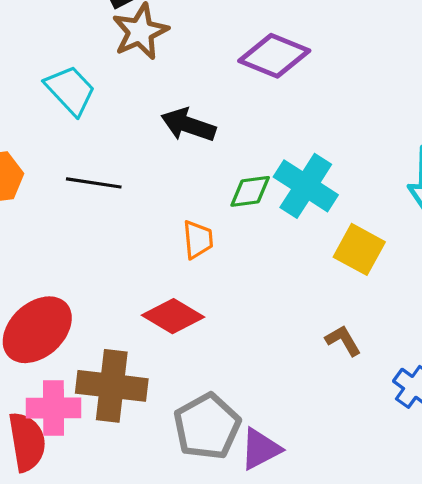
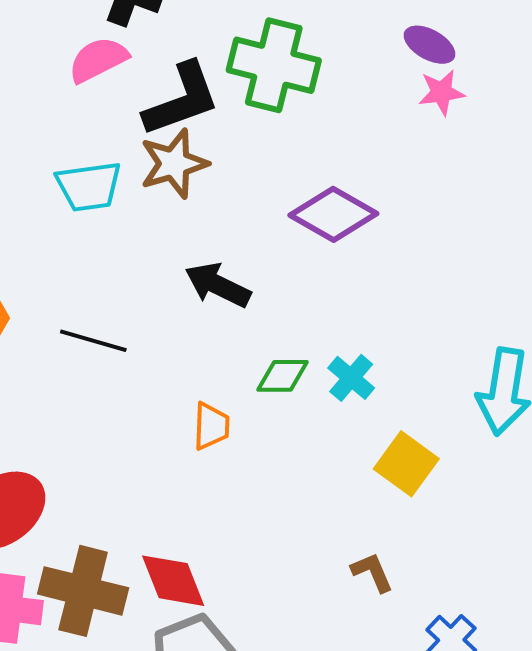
cyan trapezoid: (70, 90) -> (89, 186), moved, turned 118
cyan cross: (306, 186) -> (351, 378), size x0.6
red diamond: (173, 316) -> (173, 581), moved, turned 30

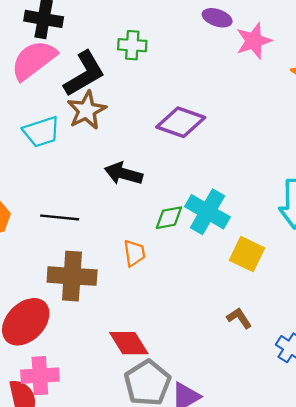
pink semicircle: (98, 60) -> (34, 60), size x1.4
green cross: (274, 65) -> (132, 45), size x0.6
pink star: (441, 92) -> (254, 41), moved, size x1.4
cyan cross: (351, 378) -> (207, 212), size x1.6
brown cross: (83, 591) -> (72, 276), moved

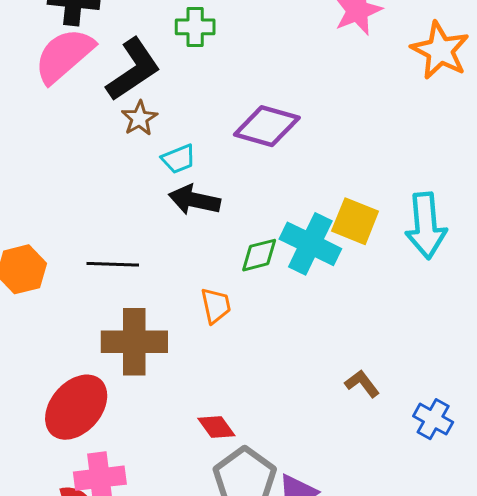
brown star: (87, 110) -> (139, 118), size x0.7
cyan trapezoid: (41, 132) -> (179, 159), moved, size x0.7
yellow square: (247, 254) -> (355, 221), moved
red diamond: (129, 343) -> (216, 427), size x0.7

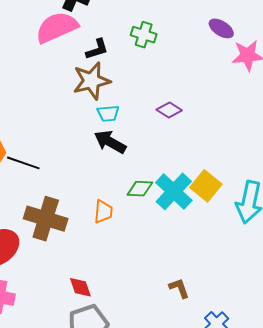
black L-shape: (133, 69) -> (97, 49), size x0.6
brown star: (139, 118) -> (92, 81), size x1.6
purple diamond: (267, 126) -> (169, 110), size x0.6
black line: (113, 264) -> (23, 163), moved

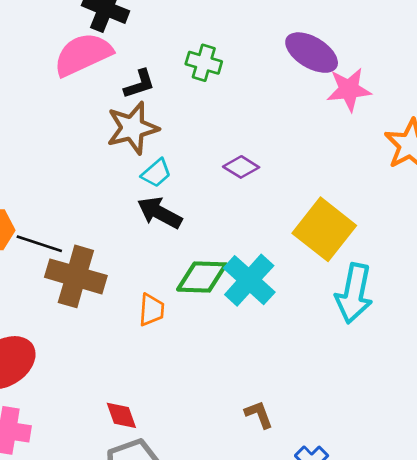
purple ellipse: (221, 28) -> (312, 53), size x1.5
cyan trapezoid: (108, 113) -> (156, 173), turned -35
yellow square: (206, 186) -> (324, 229), moved, size x1.4
green diamond: (140, 189) -> (202, 277), size x1.4
brown cross: (46, 219) -> (76, 276), moved

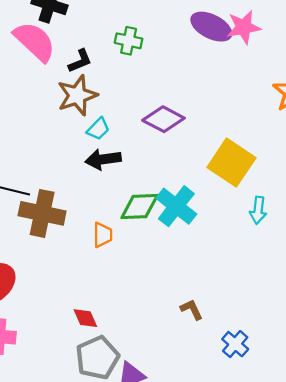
pink semicircle: (83, 54) -> (35, 41), turned 72
pink star: (349, 90) -> (244, 27), moved
purple diamond: (241, 167) -> (163, 119), size x1.5
black arrow: (160, 213) -> (103, 159), turned -32
cyan arrow: (354, 293) -> (258, 210), size x0.6

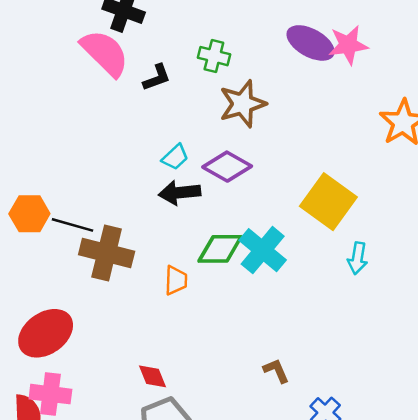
brown star: (77, 95) -> (243, 104), moved
purple diamond: (163, 119) -> (227, 167), moved

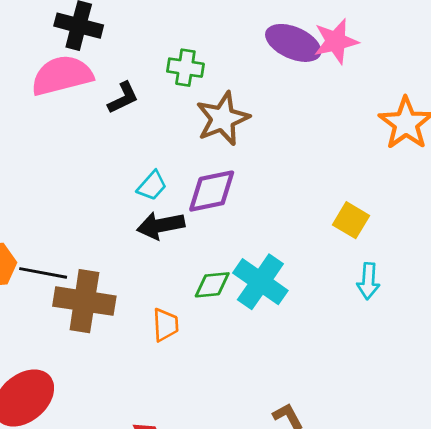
pink semicircle: (105, 53) -> (62, 75), turned -54
purple diamond: (227, 167) -> (212, 191), turned -36
yellow square: (328, 202) -> (351, 220), moved, size x0.6
green diamond: (220, 249) -> (212, 285), size x0.7

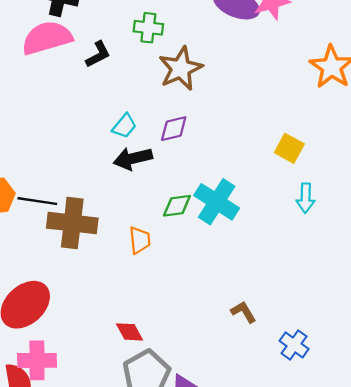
purple diamond: (212, 191) -> (174, 129), size x0.7

